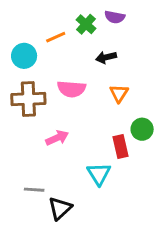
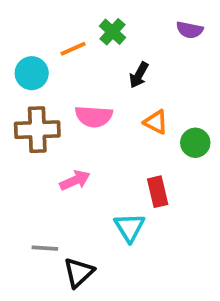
purple semicircle: (115, 17) -> (190, 30), moved
black arrow: (106, 57) -> (139, 75), turned -48
orange triangle: (119, 93) -> (156, 122), turned -36
green circle: (142, 129) -> (195, 143), moved

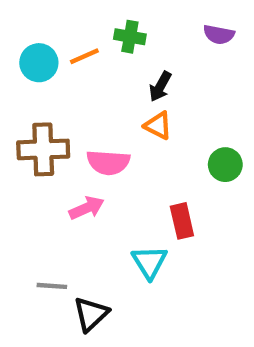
green cross: (113, 32) -> (130, 37), turned -32
cyan circle: (32, 73) -> (39, 63), moved
pink semicircle: (94, 116) -> (108, 162), moved
orange triangle: (156, 122) -> (158, 126), moved

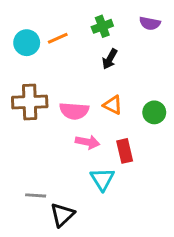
green cross: (130, 37) -> (102, 26), moved, turned -30
orange triangle: (158, 126) -> (113, 105), moved
pink arrow: (87, 208) -> (88, 142), moved, turned 35

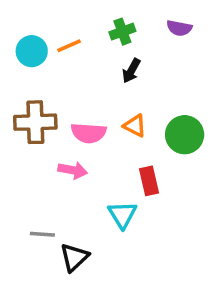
green circle: (154, 112) -> (185, 135), size x1.4
pink arrow: (88, 142) -> (73, 170), moved

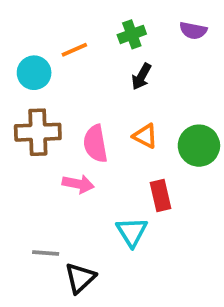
cyan circle: (32, 51) -> (34, 73), moved
pink semicircle: (89, 133) -> (95, 144), turned 76

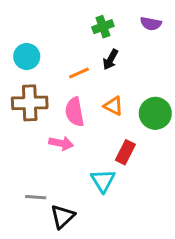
orange line: (74, 50) -> (79, 73), moved
red rectangle: (161, 195) -> (125, 152), turned 40

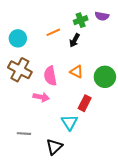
green cross: (103, 27) -> (81, 20), moved
orange line: (79, 73) -> (53, 32), moved
brown cross: (30, 103) -> (20, 70), turned 30
black triangle: (63, 217) -> (54, 147), moved

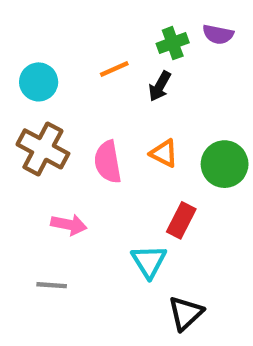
pink arrow: (41, 97) -> (69, 225), moved
black triangle: (54, 147) -> (186, 313), moved

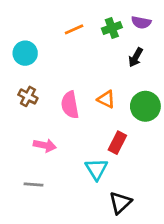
orange line: (114, 69) -> (74, 29), moved
black arrow: (160, 86) -> (136, 57), moved
brown cross: (43, 149) -> (28, 96), size x0.6

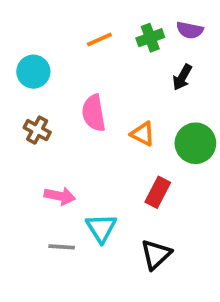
pink semicircle: (70, 105) -> (94, 113), moved
cyan triangle: (96, 169) -> (101, 228), moved
gray line: (34, 185) -> (62, 247), moved
black triangle: (120, 203) -> (156, 254), moved

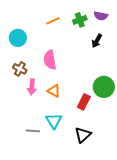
orange triangle: (143, 134) -> (54, 91), moved
green circle: (195, 143) -> (104, 87), moved
pink arrow: (60, 196) -> (32, 87), moved, turned 84

